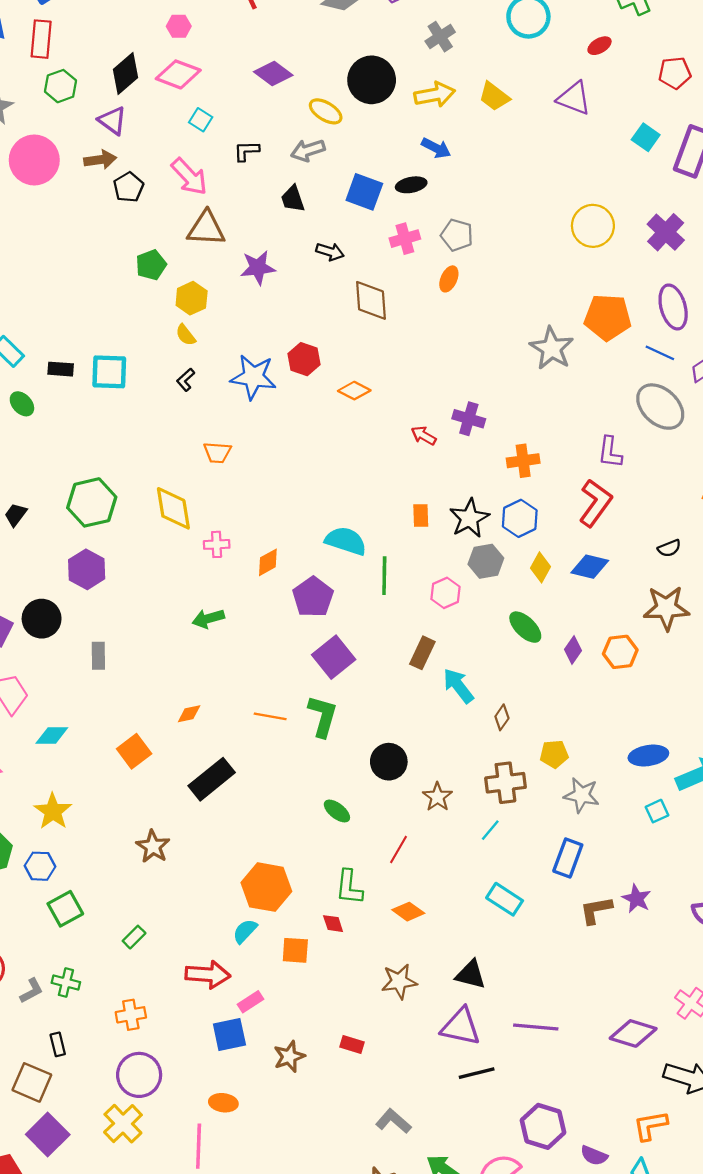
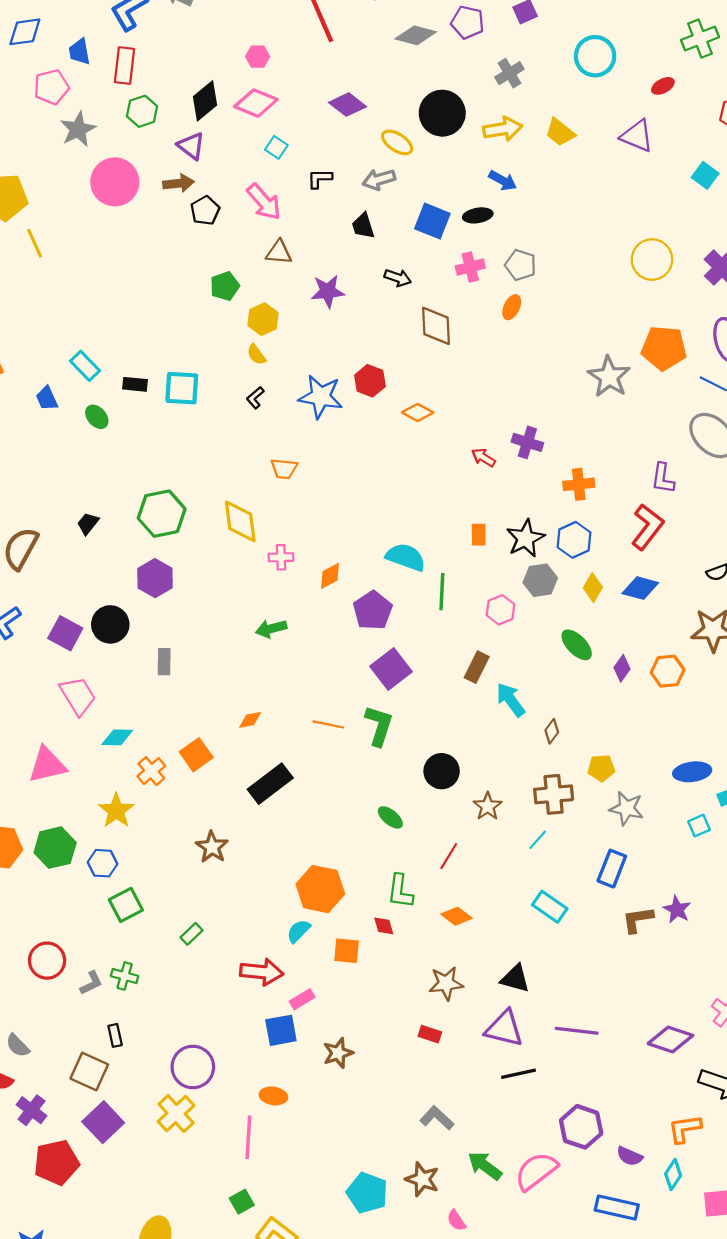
brown triangle: (206, 228) -> (279, 252), size x0.7
orange cross: (131, 1015) -> (151, 771), moved, turned -32
red rectangle: (352, 1044) -> (430, 1034), moved

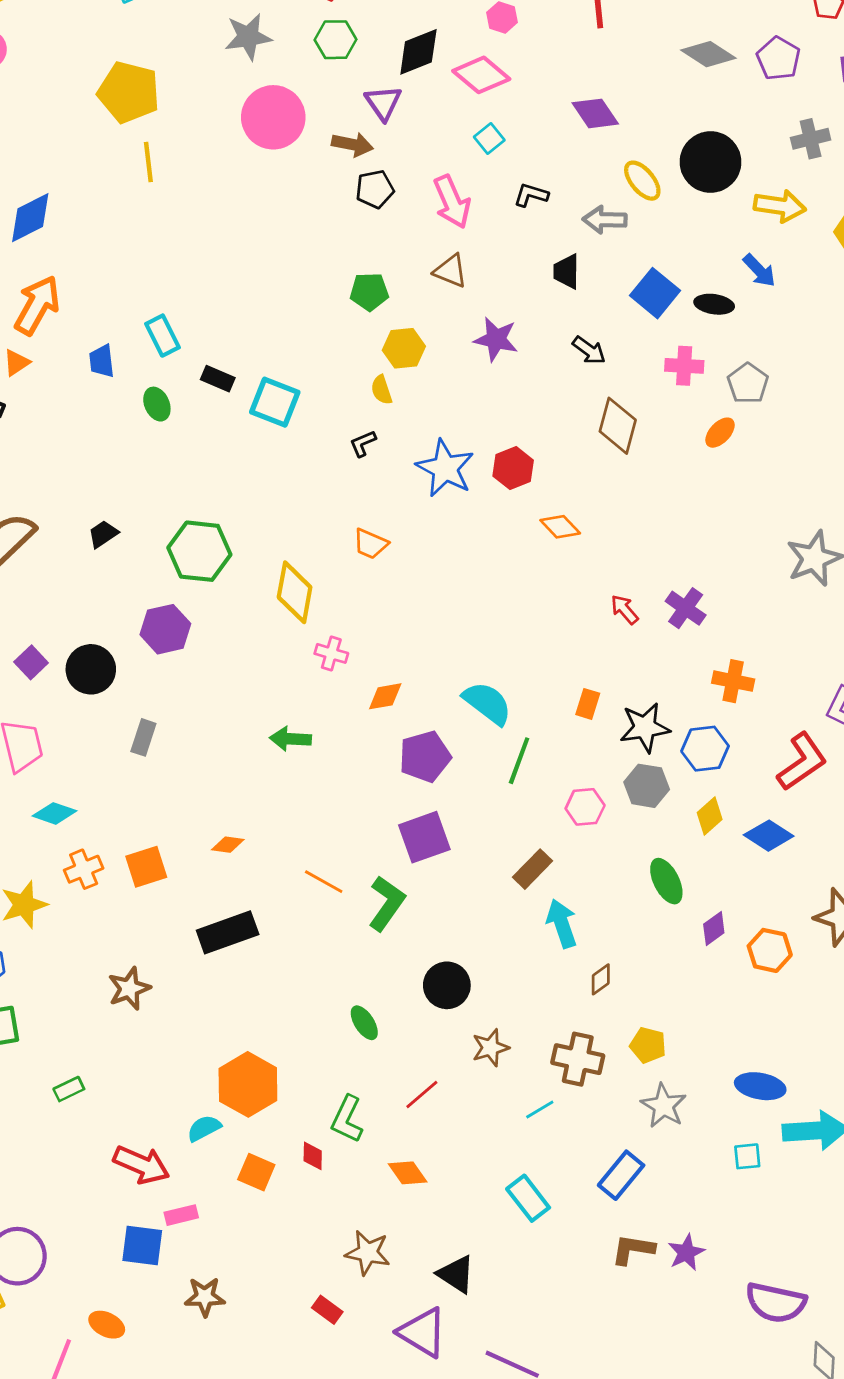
purple square: (65, 633) -> (31, 662), size x0.7

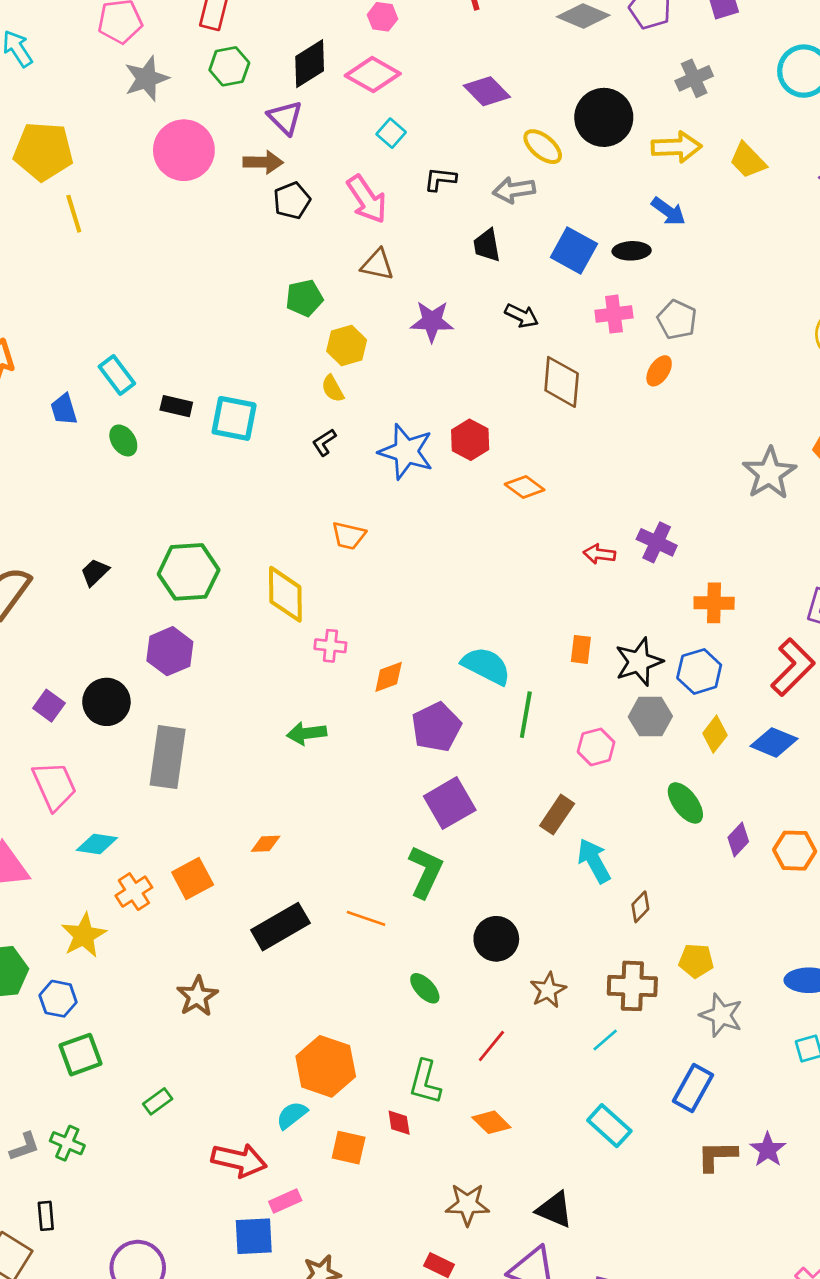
red arrow: (624, 609) -> (599, 554), turned -32
gray rectangle: (143, 737) -> (168, 757), size x1.8
orange line: (324, 882) -> (366, 918), moved

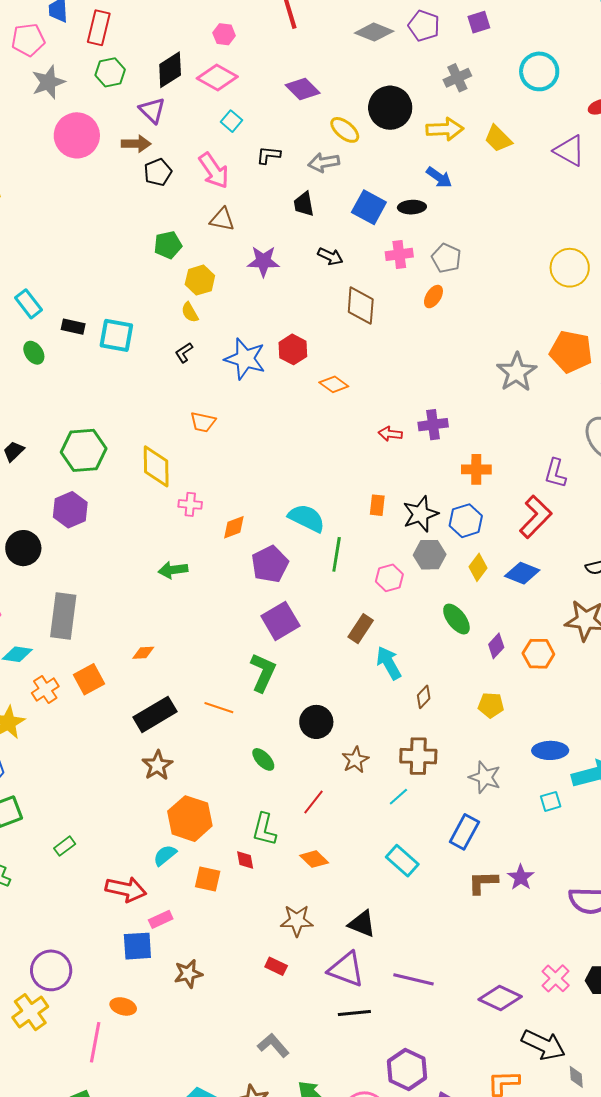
purple cross: (657, 542) -> (433, 425), turned -32
gray rectangle: (168, 757) -> (63, 616), moved
yellow pentagon: (696, 961) -> (491, 705), moved
brown star: (197, 996) -> (157, 765), moved

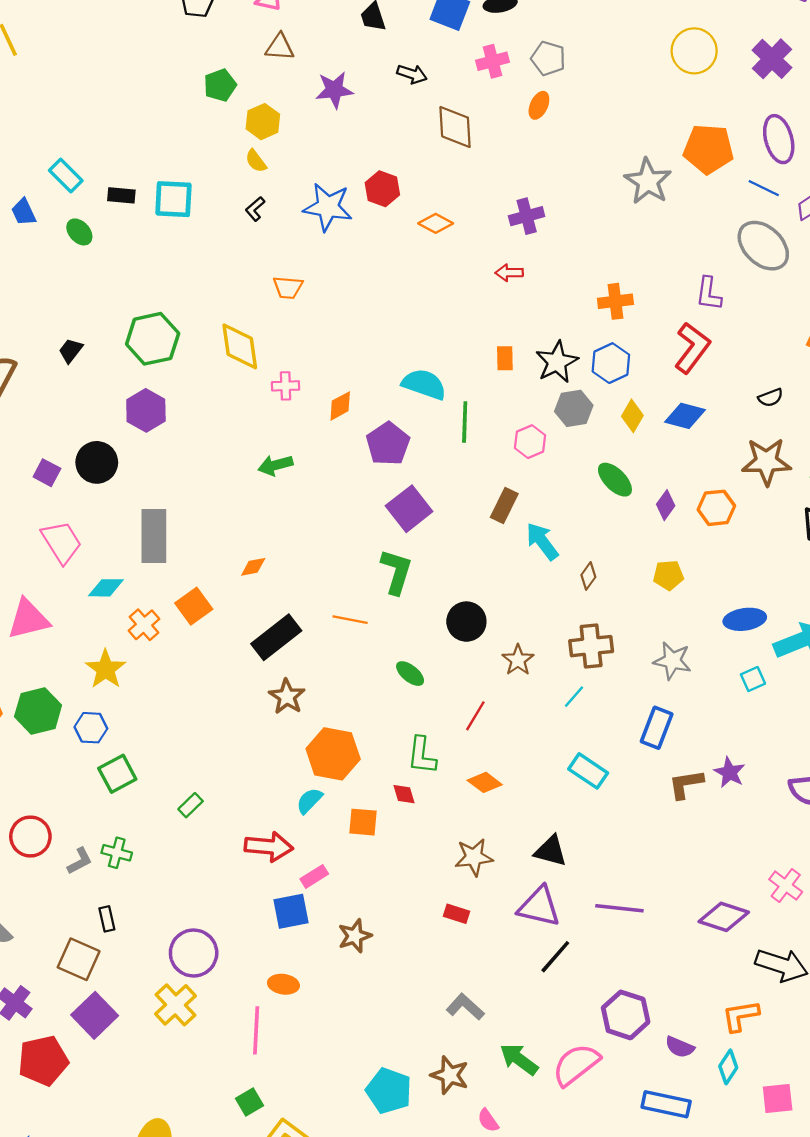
purple cross: (433, 425) -> (527, 216), moved
black line: (354, 1013) -> (555, 957), turned -36

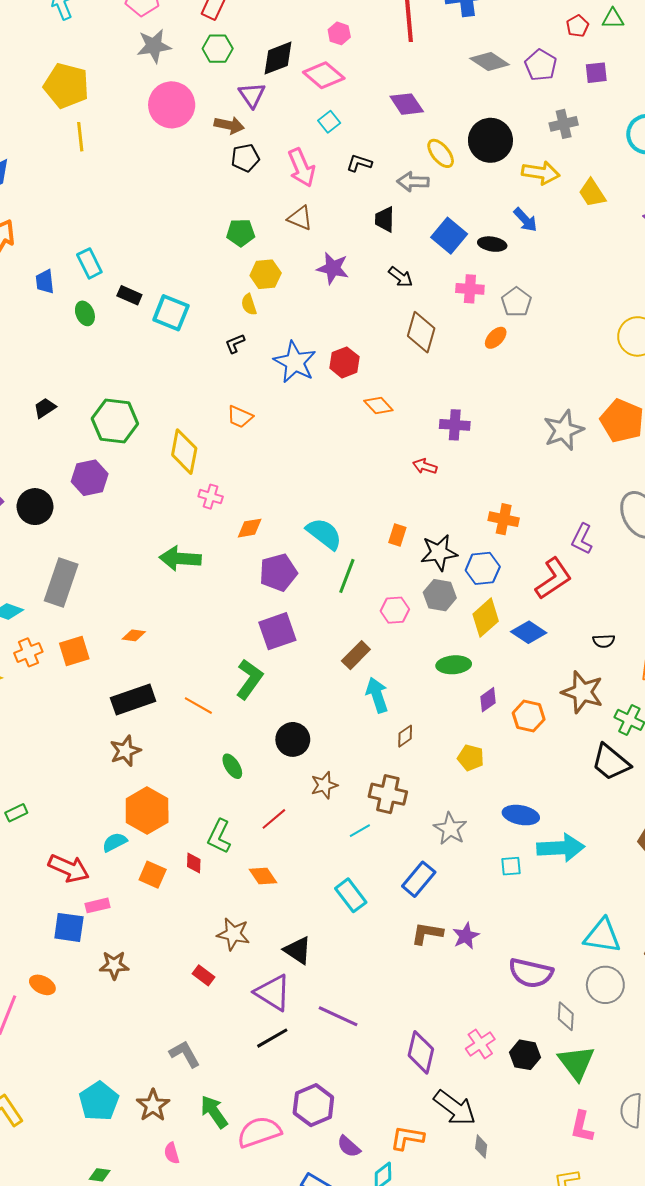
yellow diamond: (632, 416) -> (486, 618), size x1.4
green arrow: (275, 465) -> (180, 559), size x1.4
green ellipse: (615, 480) -> (454, 665), turned -68
purple diamond: (724, 917) -> (421, 1052), turned 66

